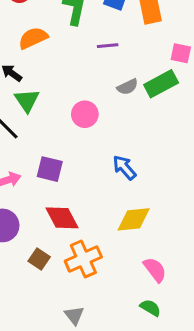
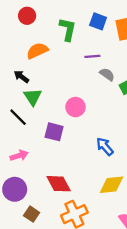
gray semicircle: (128, 87) -> (107, 74), moved, turned -119
purple square: (50, 169) -> (54, 132), moved
brown square: (39, 259) -> (32, 214), moved

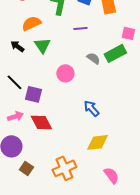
gray semicircle: (107, 74) -> (93, 58), moved
green triangle: (33, 97) -> (42, 45), moved
purple square: (54, 132) -> (33, 94), moved
red diamond: (59, 184) -> (41, 122), moved

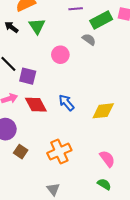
green rectangle: (115, 53) -> (101, 20), moved
blue arrow: (91, 108) -> (66, 103), moved
yellow diamond: (97, 142) -> (103, 111), moved

